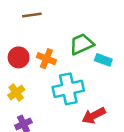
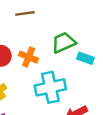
brown line: (32, 15) -> (25, 13), moved

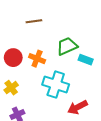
cyan cross: (50, 87) -> (56, 84), turned 30

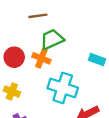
green trapezoid: (67, 46) -> (52, 39), moved
yellow cross: (11, 88) -> (12, 91), turned -32

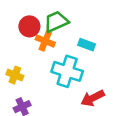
red circle: (14, 57) -> (29, 26), moved
cyan rectangle: (97, 60) -> (87, 45), moved

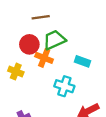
cyan cross: (67, 71) -> (64, 86), size x0.7
yellow cross: (15, 75) -> (16, 71), moved

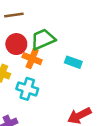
brown line: (41, 17) -> (14, 15), moved
cyan cross: (64, 86) -> (27, 89), moved

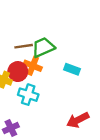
brown line: (14, 15) -> (24, 46), moved
red circle: (16, 44) -> (18, 72), moved

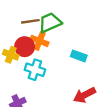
cyan rectangle: (72, 69) -> (79, 56), moved

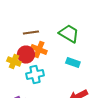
green trapezoid: (50, 23) -> (69, 34), moved, turned 55
cyan cross: (35, 70) -> (35, 74), turned -30

